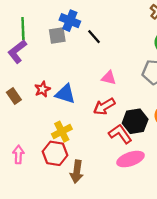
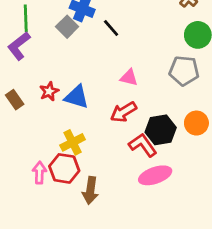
gray square: (57, 35) -> (67, 27), turned -36
pink arrow: (18, 154) -> (39, 173), moved

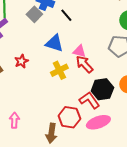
blue triangle: (77, 97) -> (54, 43), moved
red arrow: (123, 112) -> (84, 64), moved, turned 78
yellow cross: (73, 142) -> (59, 70), moved
red hexagon: (64, 168) -> (69, 117), moved

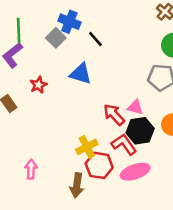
pink triangle: (79, 51) -> (135, 107), moved
red star: (21, 61) -> (38, 85), moved
red arrow: (84, 64) -> (114, 115), moved
yellow cross: (59, 70) -> (87, 147), moved

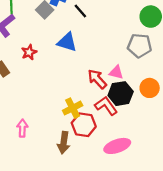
pink ellipse: (135, 172) -> (117, 146), moved

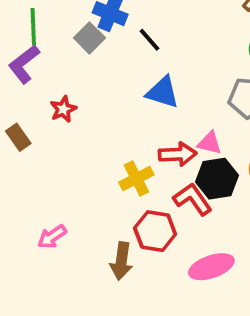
blue triangle: (67, 42) -> (163, 92), moved
red arrow: (97, 79) -> (178, 154), turned 130
yellow cross: (73, 108) -> (136, 179), moved
pink arrow: (22, 128) -> (52, 237), turned -126

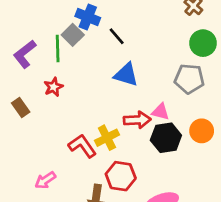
green line: (33, 27) -> (58, 49), moved
red L-shape: (193, 199) -> (82, 146), moved

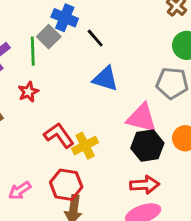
pink triangle: (160, 112) -> (142, 118), size x1.6
red arrow: (137, 120) -> (145, 185), moved
red L-shape: (82, 146) -> (59, 135), moved
red hexagon: (121, 176) -> (66, 185), moved

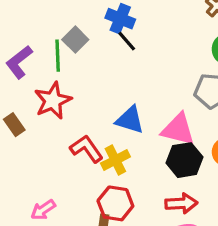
blue cross: (65, 18) -> (120, 19), moved
blue triangle: (105, 79) -> (130, 120), moved
red star: (28, 92) -> (53, 101), size x1.6
red hexagon: (66, 185) -> (115, 203), moved

